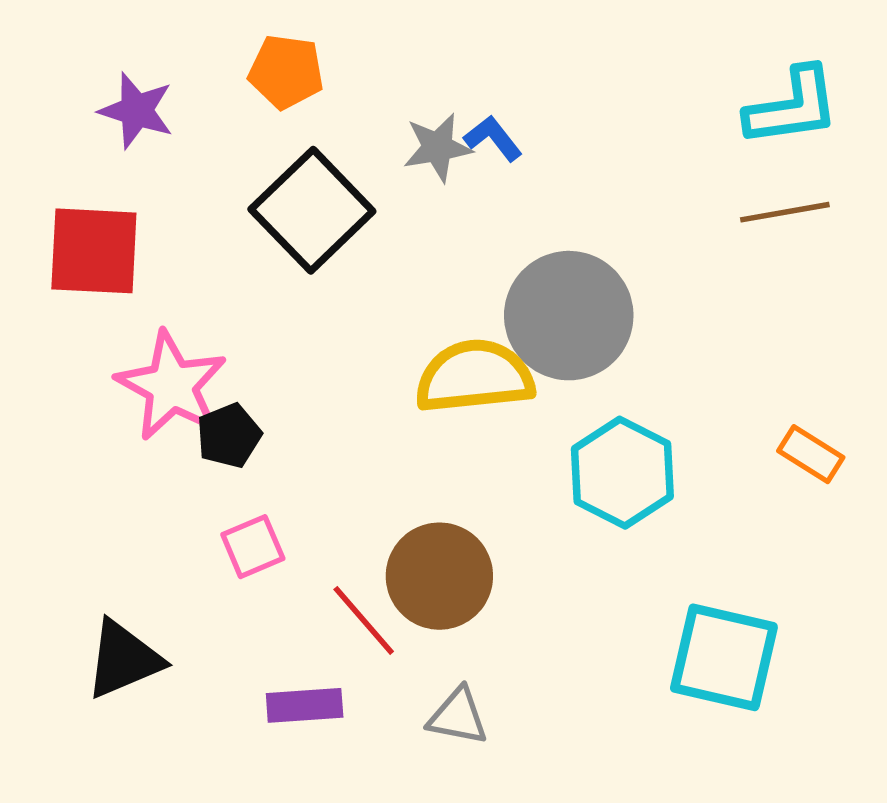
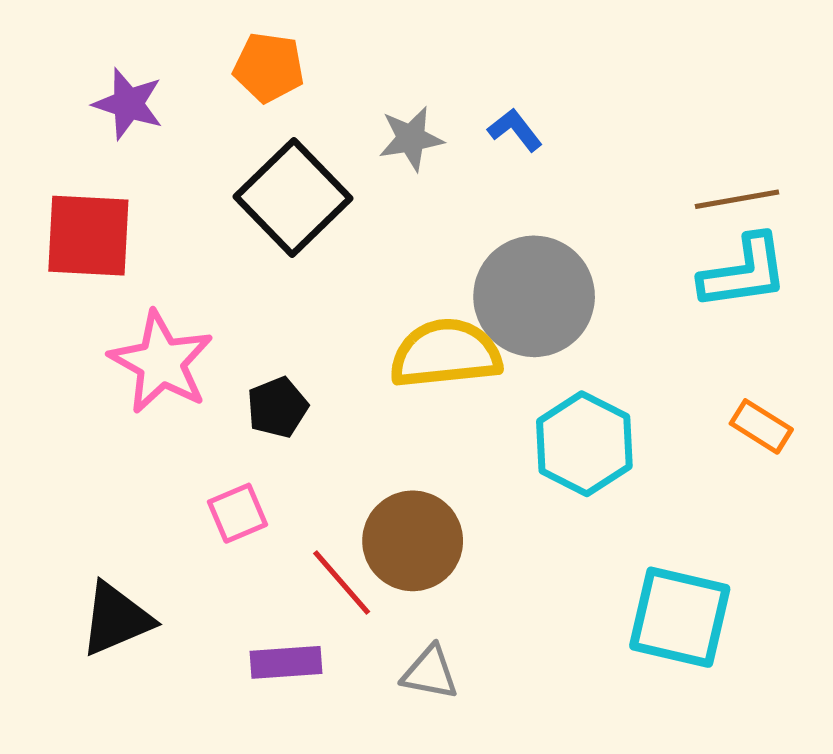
cyan L-shape: (792, 107) -> (744, 272), moved
blue L-shape: (493, 138) -> (515, 130), moved
black pentagon: (229, 436) -> (277, 407), moved

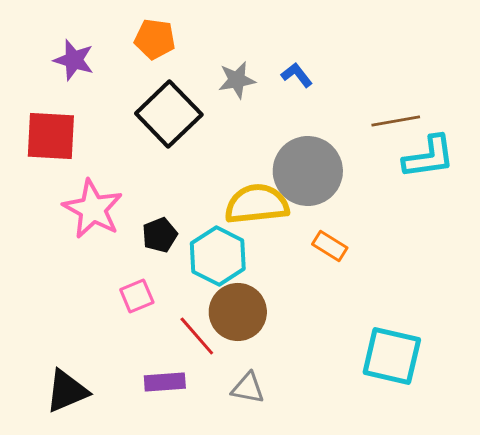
brown line: (737, 199) -> (396, 121), moved
orange rectangle: (761, 426) -> (330, 246), moved
cyan hexagon: (584, 444) -> (218, 256), moved
black triangle: (116, 619) -> (67, 391), moved

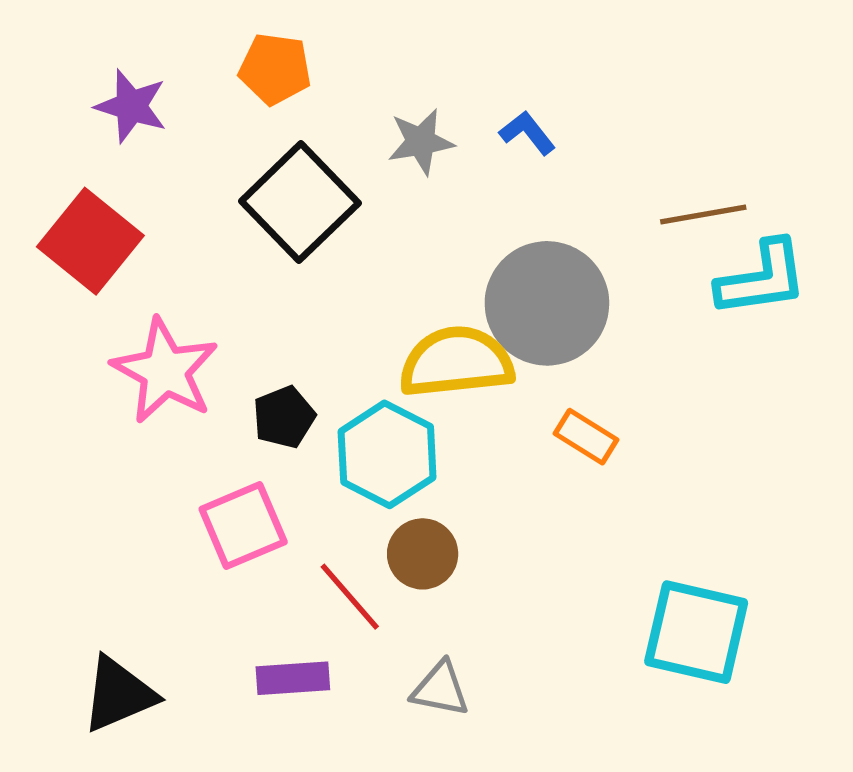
red square: (51, 136) -> (90, 241), turned 36
pink square: (137, 296) -> (243, 525), size x1.4
brown circle: (238, 312) -> (423, 554), size x0.7

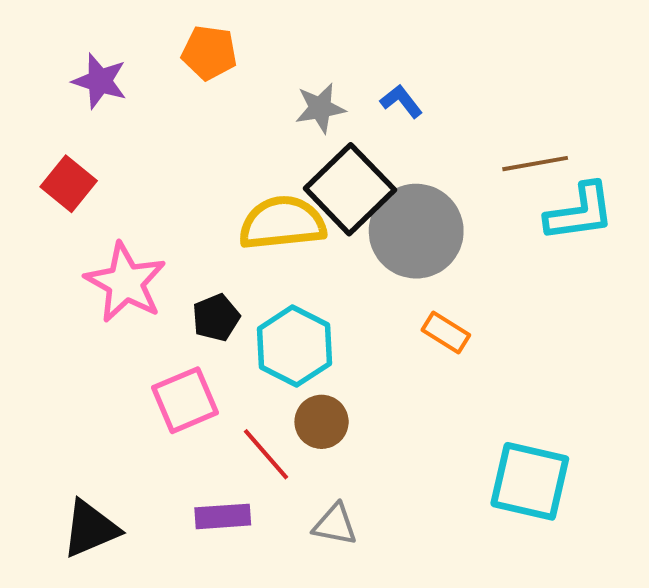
black square: (300, 202) -> (350, 189), moved
red square: (90, 241) -> (69, 184), size x0.7
yellow semicircle: (456, 362) -> (282, 223), moved

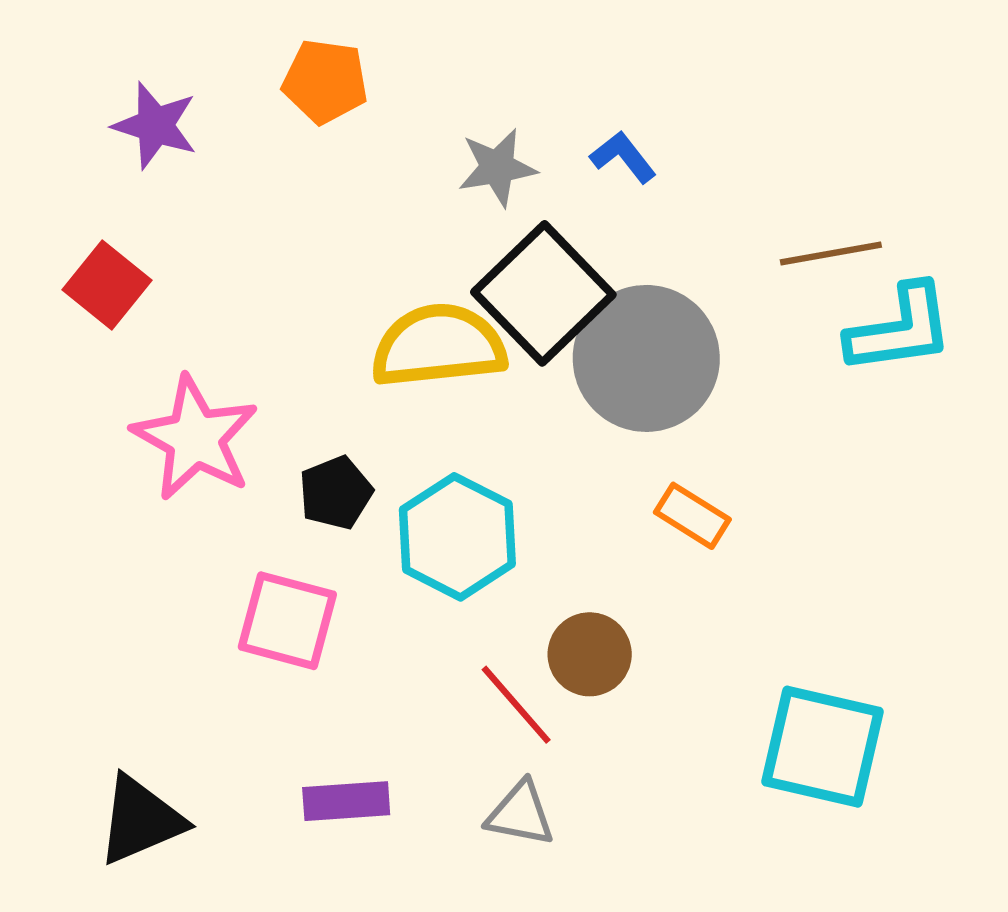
pink square: (185, 400) -> (287, 621), turned 38
brown circle: (322, 422) -> (590, 654), moved
red line: (266, 454) -> (516, 705), moved

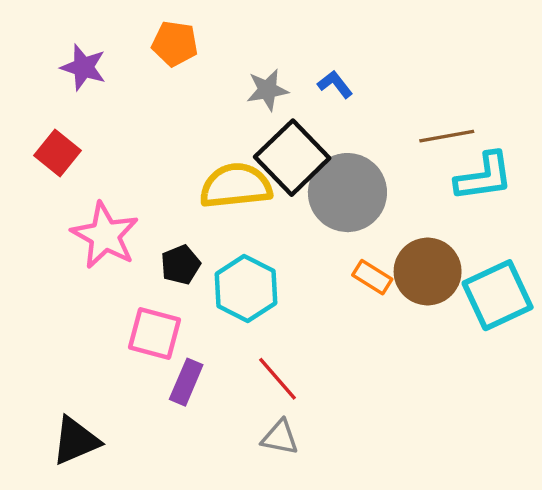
brown circle: (590, 654) -> (428, 272), moved, size x1.5
cyan square: (823, 747) -> (498, 295), moved, turned -38
purple rectangle: (346, 801) -> (186, 382), moved, turned -63

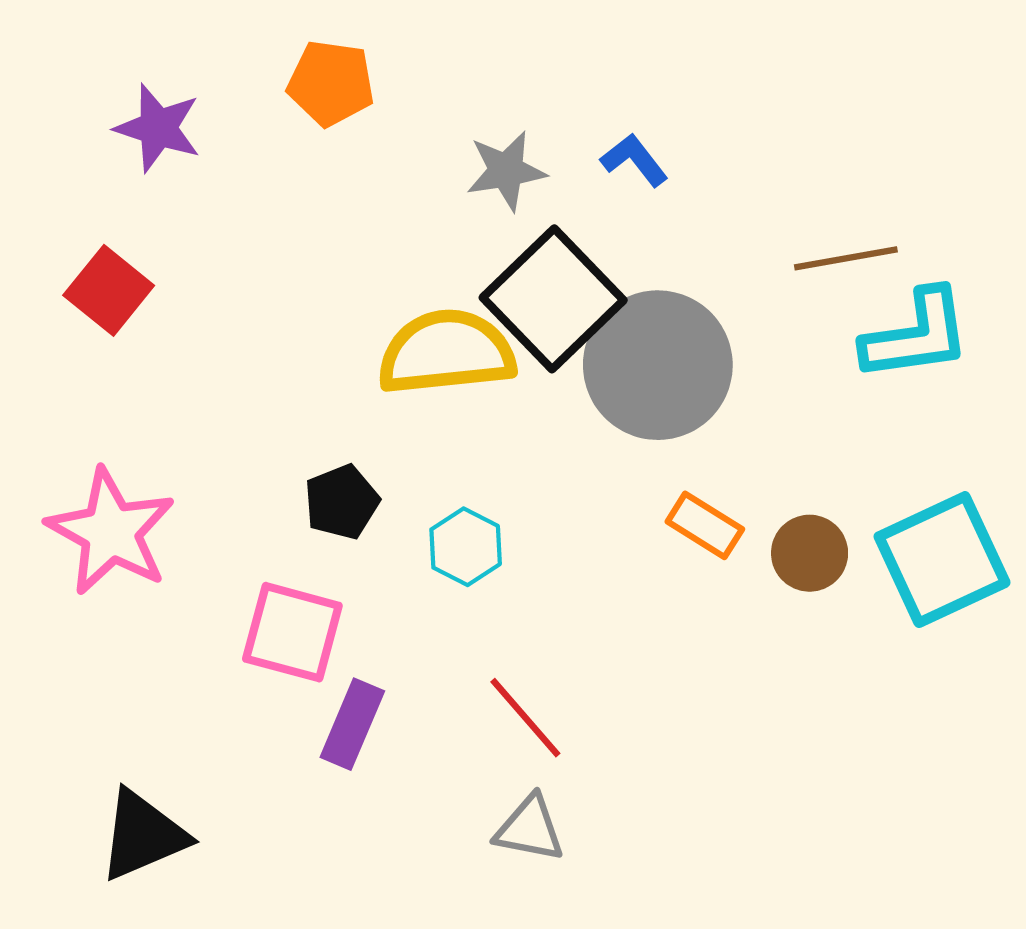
pink star: (105, 235) -> (111, 532), moved
brown circle: (428, 272) -> (810, 553), moved, size x0.6
cyan hexagon: (246, 288) -> (466, 547), size x0.6

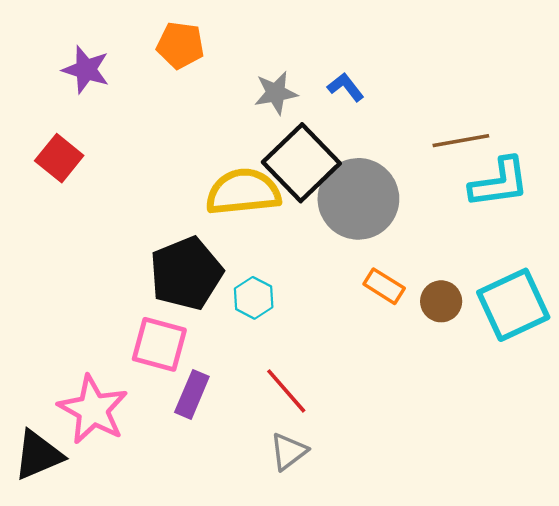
black pentagon: (342, 502) -> (186, 273), size x1.8
pink star: (111, 532) -> (93, 410), moved
gray triangle: (530, 829) -> (289, 452), turned -48
black triangle: (143, 835) -> (38, 455), moved

